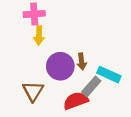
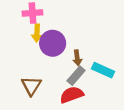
purple circle: (60, 66) -> (53, 43), moved
gray rectangle: (91, 86) -> (76, 76), moved

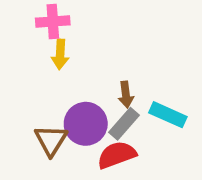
purple circle: (53, 43) -> (86, 124), moved

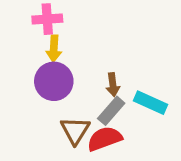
purple circle: (86, 124) -> (54, 81), moved
brown triangle: (51, 140) -> (75, 130), moved

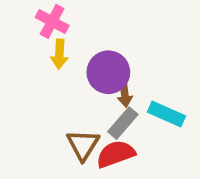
pink cross: (47, 19) -> (52, 21), turned 32
purple circle: (54, 81) -> (108, 72), moved

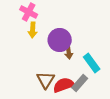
cyan rectangle: (166, 114) -> (92, 63), turned 30
gray rectangle: (123, 123) -> (80, 83), moved

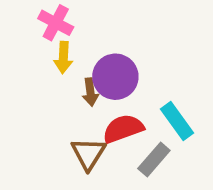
brown arrow: (69, 52) -> (90, 92), moved
red semicircle: (64, 85) -> (123, 129), moved

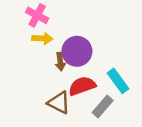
yellow arrow: (63, 57) -> (42, 38), turned -90
brown triangle: (88, 154) -> (59, 103), turned -35

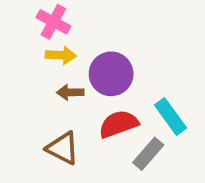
brown arrow: (60, 62) -> (70, 92), moved, turned 96
brown triangle: (59, 103) -> (63, 148), moved

